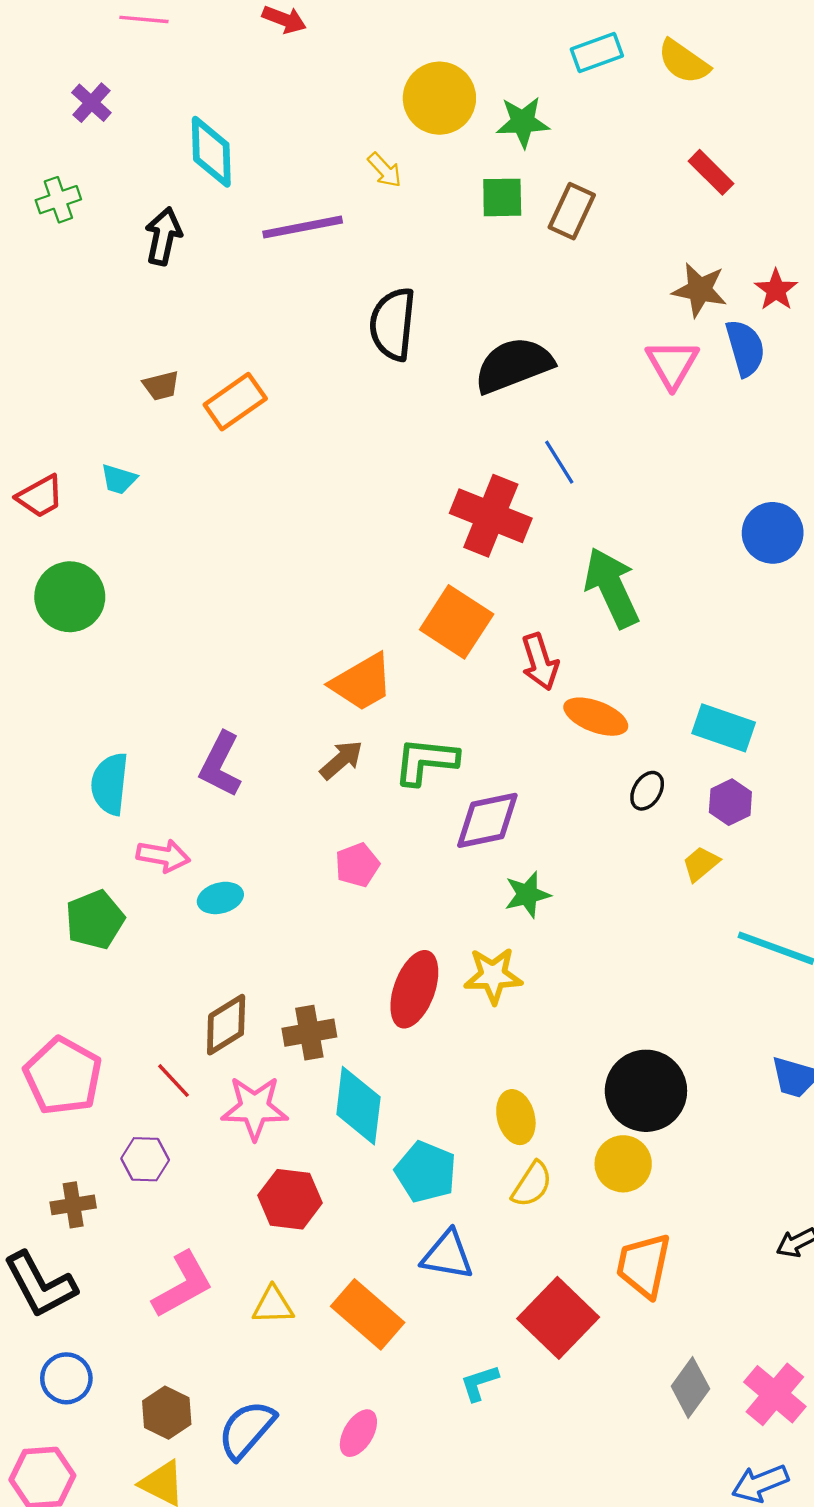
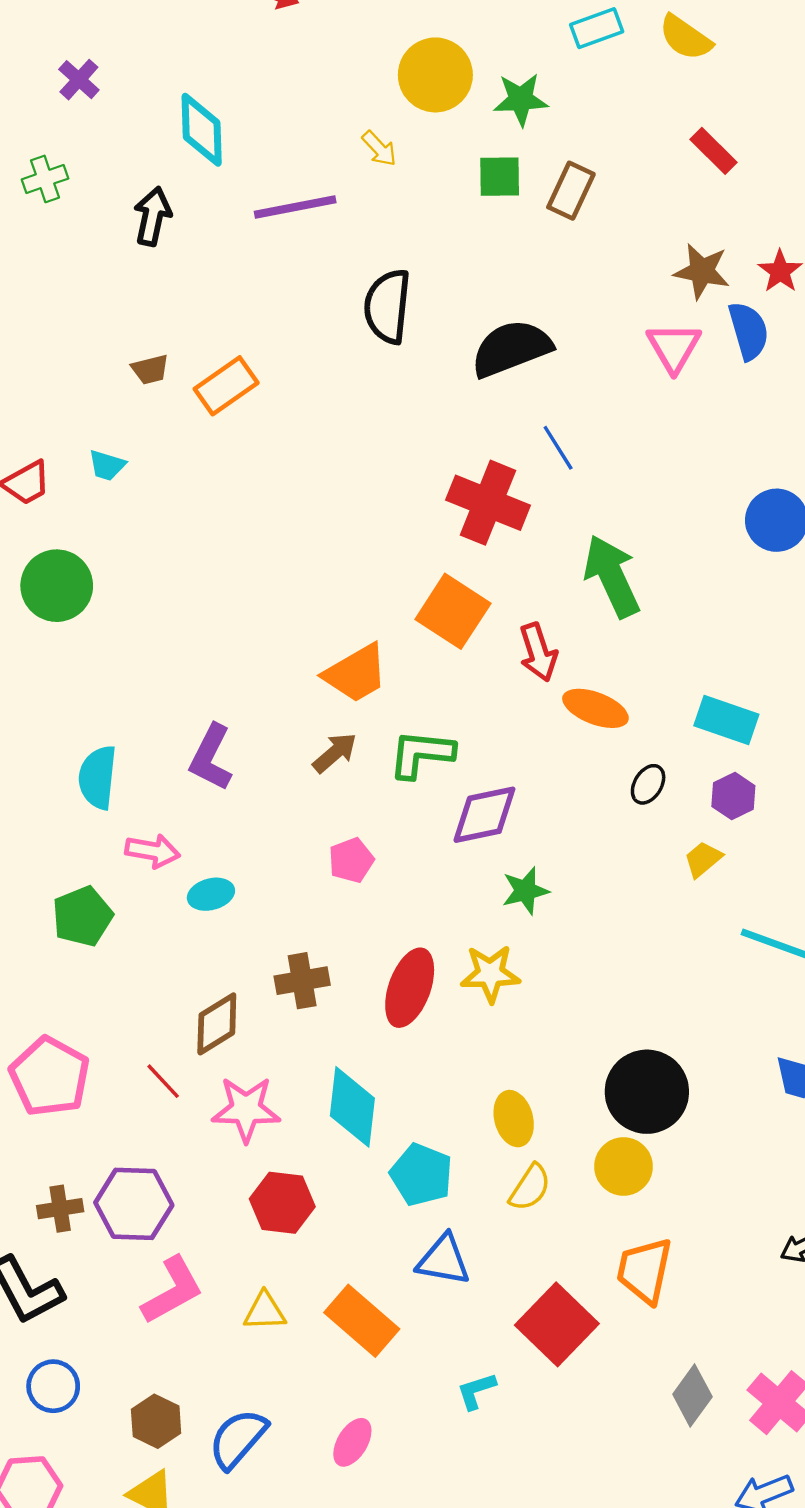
brown cross: (309, 1033) -> (302, 981), moved
purple hexagon: (145, 1159) -> (134, 1204), moved, size x1.6

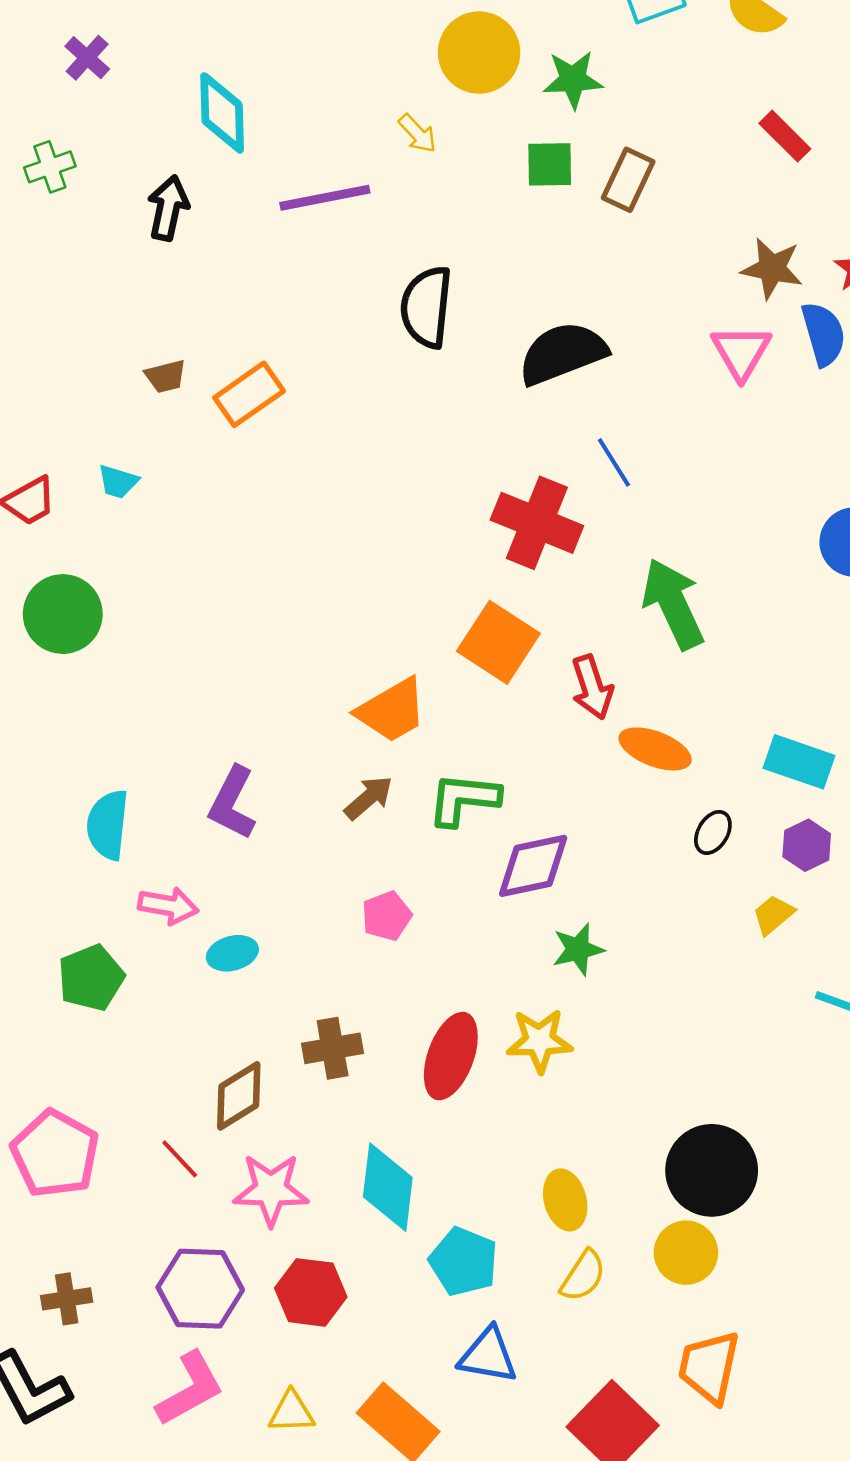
purple hexagon: (134, 1204) -> (200, 1289), moved

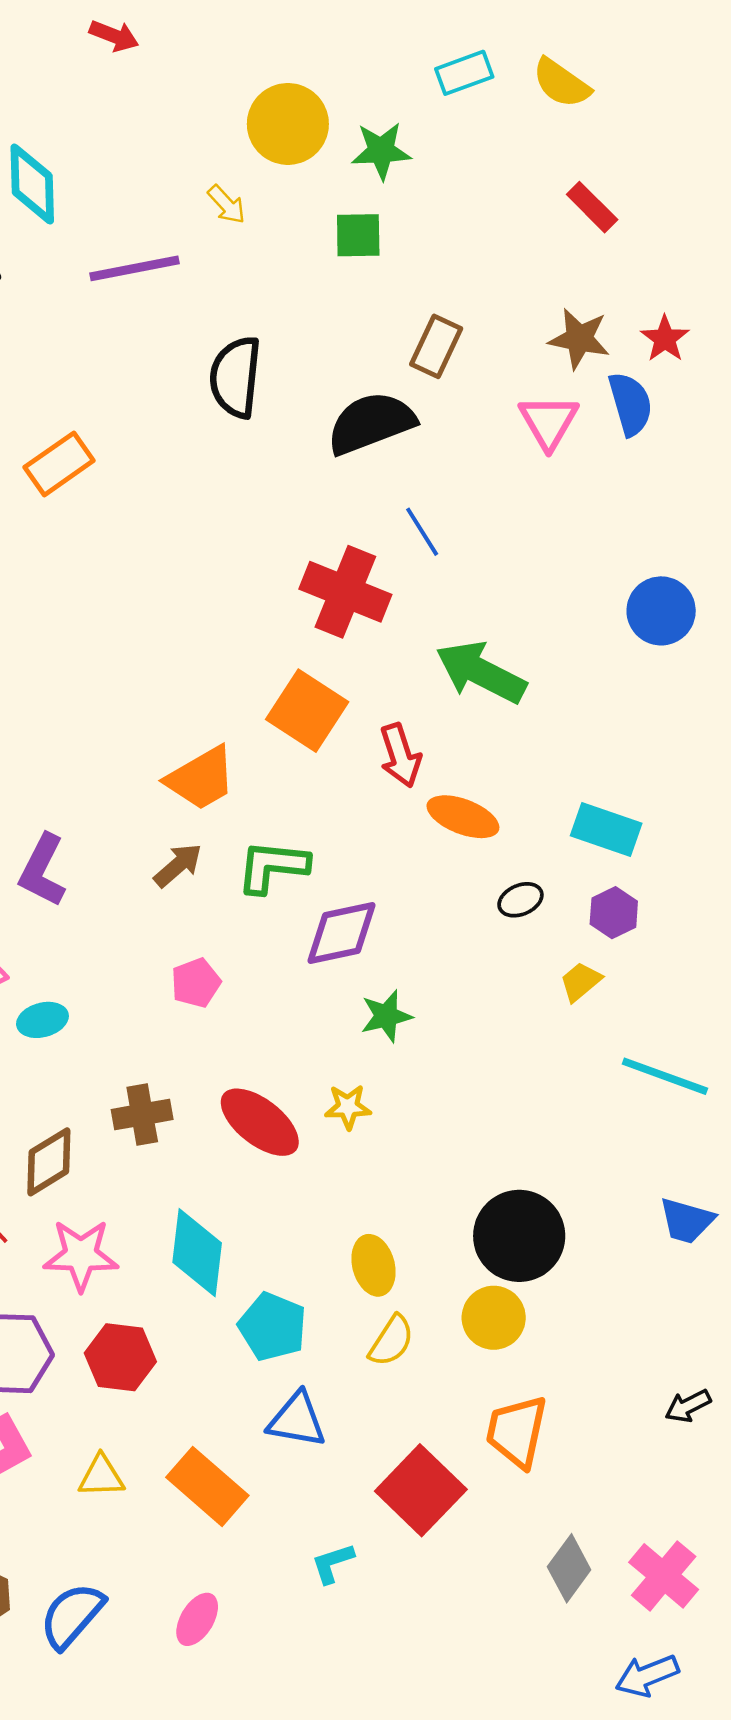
brown rectangle: (628, 180) -> (436, 346), moved
green arrow: (673, 604) -> (481, 672), turned -38
black ellipse: (713, 832) -> (520, 900), turned 36
yellow star: (539, 1041) -> (348, 1107), size x0.7
red ellipse: (451, 1056) -> (260, 1122), turned -72

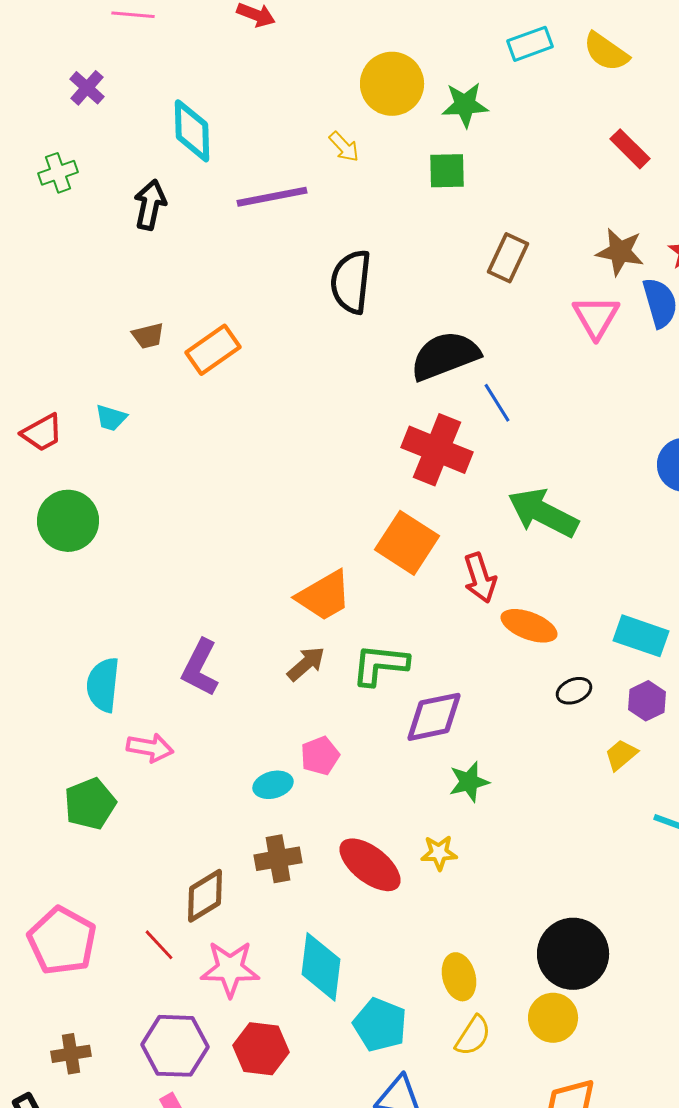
black semicircle: (371, 423) -> (445, 356), moved
cyan ellipse: (42, 1020) -> (273, 785), moved

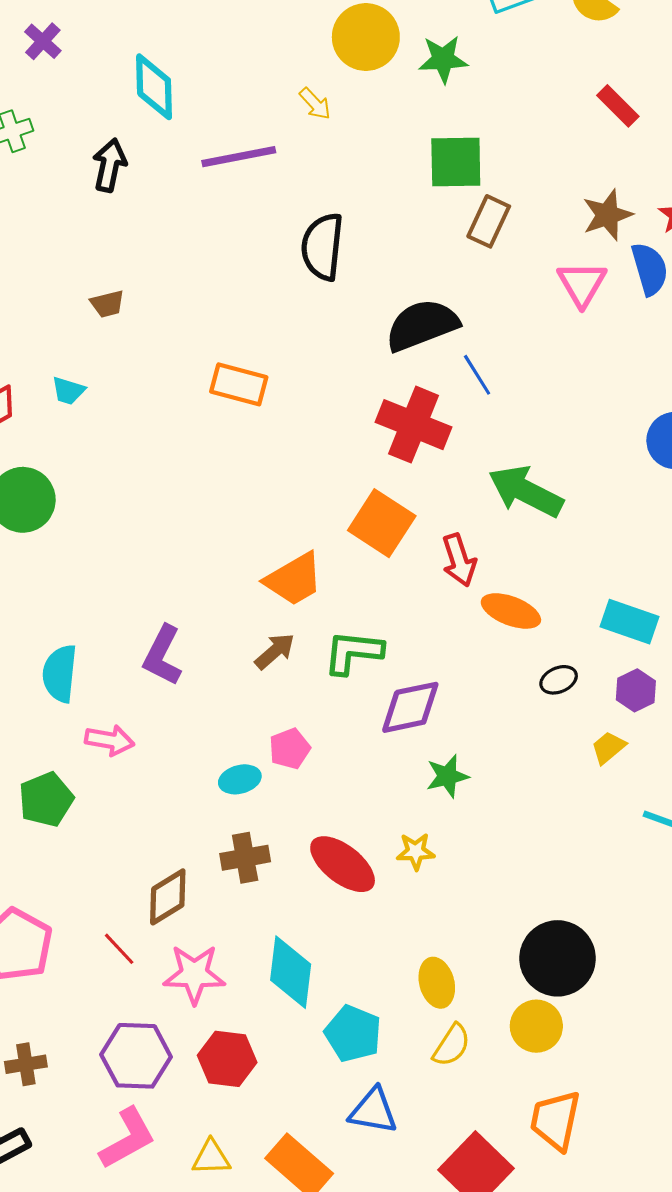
green square: (447, 171) -> (456, 162), moved, size x1.4
brown star: (620, 252) -> (607, 215), turned -30
orange rectangle: (213, 350) -> (239, 384), moved, turned 50

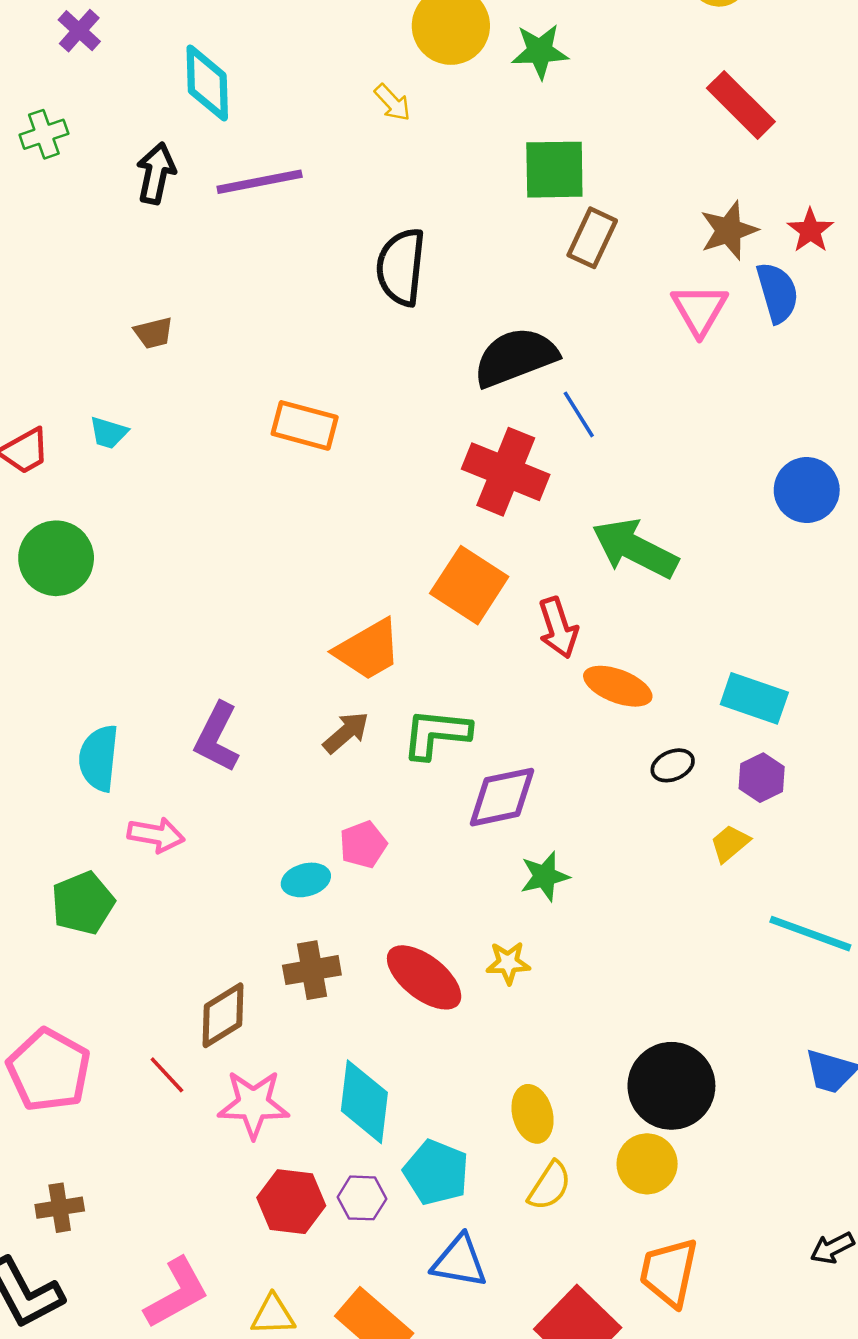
red rectangle: (618, 106) -> (741, 105), size x1.4
purple line: (239, 157) -> (260, 182), moved
purple hexagon: (136, 1056) -> (362, 1198), moved, size x0.6

